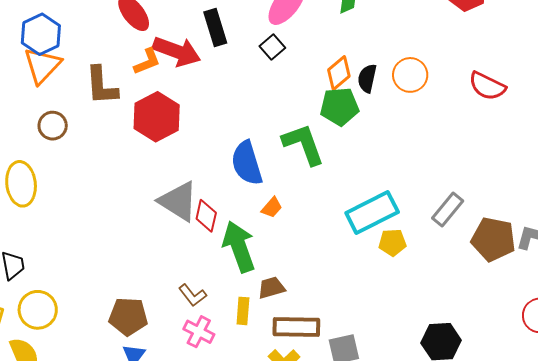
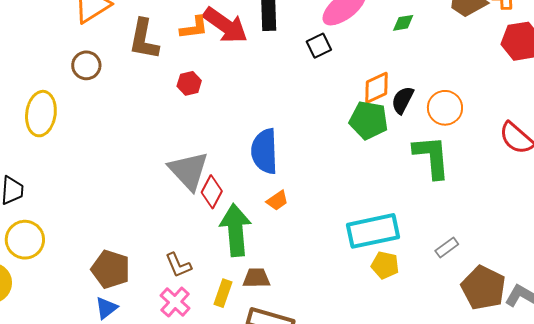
red hexagon: (157, 117) -> (189, 83), size x0.5
green L-shape: (303, 144) -> (432, 157), moved
gray rectangle: (448, 210) -> (447, 247), size x0.7

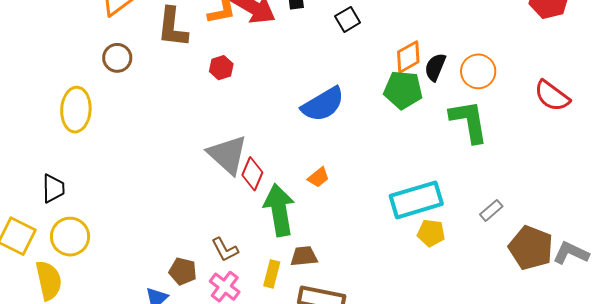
blue semicircle: (265, 151) -> (323, 104), moved, turned -114
brown pentagon: (111, 269) -> (183, 271), moved, size x0.7

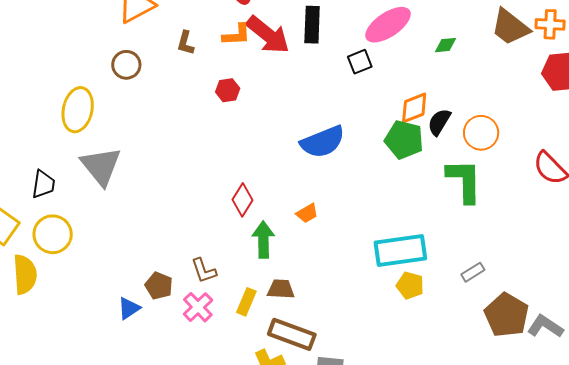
brown L-shape: (172, 27) -> (186, 43), size x0.6
gray triangle: (228, 155) -> (101, 166), moved
green arrow: (279, 210) -> (263, 240), size x0.7

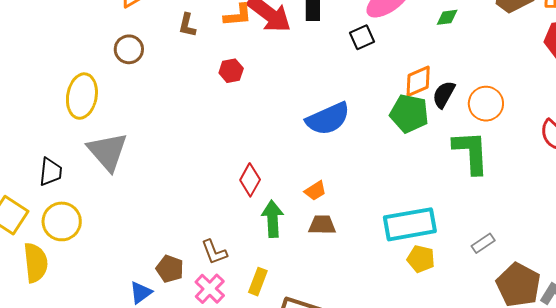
brown trapezoid: (281, 289) -> (322, 225), moved

